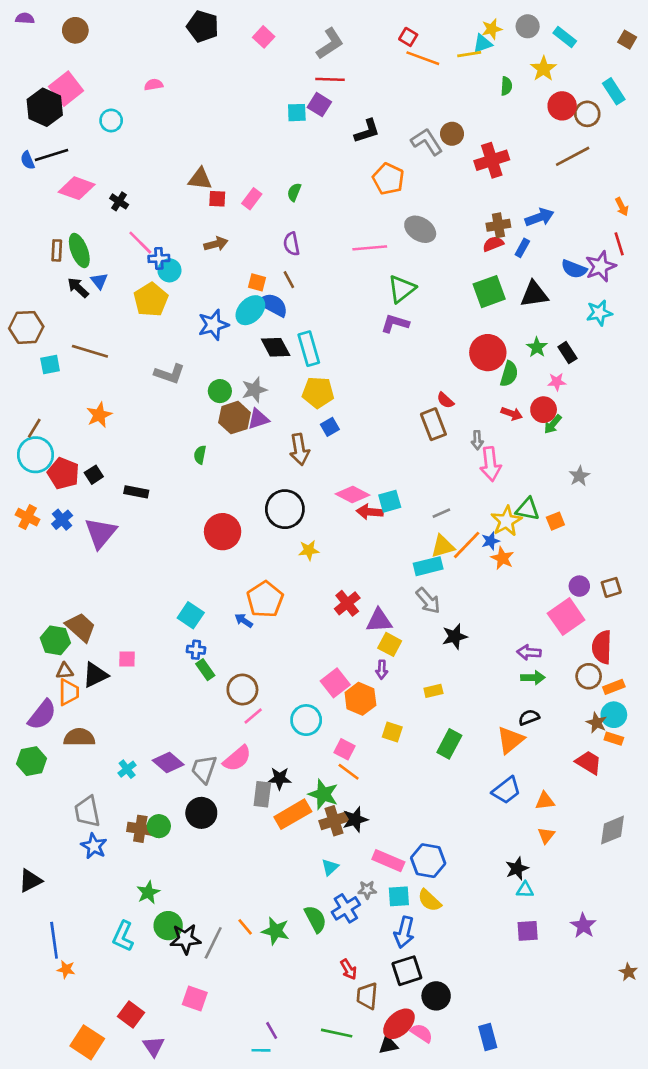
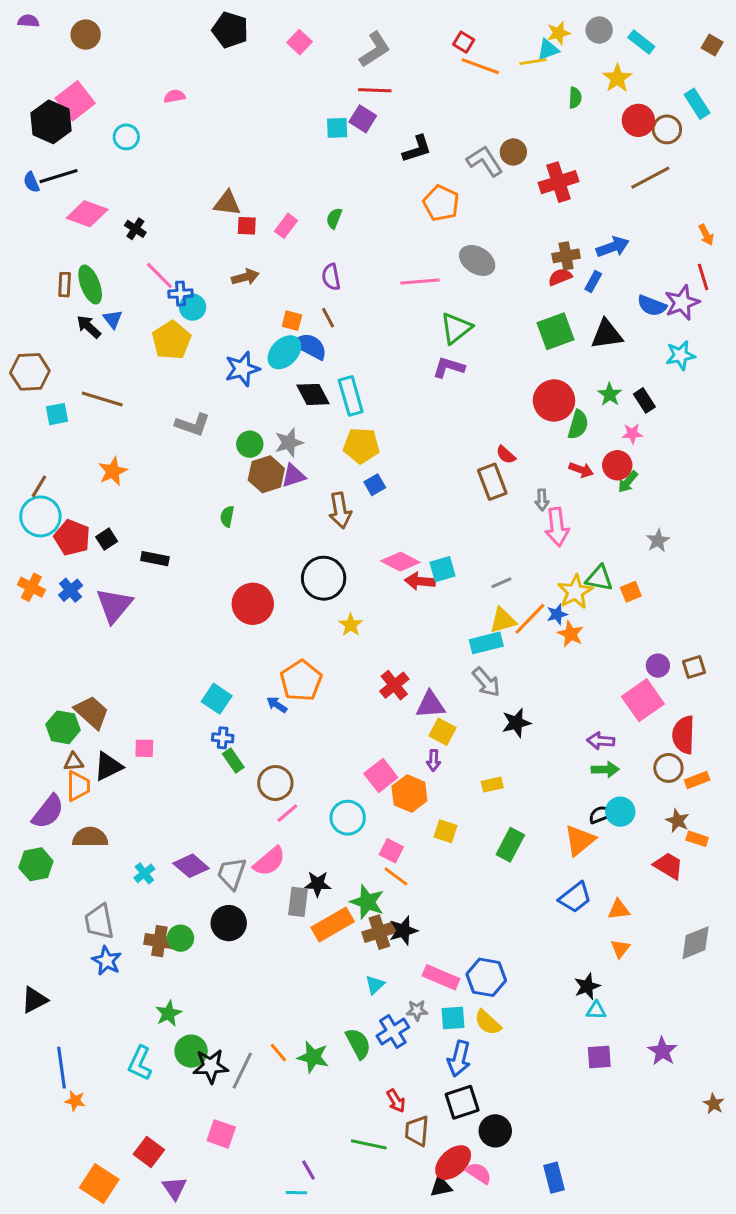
yellow star: (309, 550) -> (351, 625), turned -30
cyan circle: (614, 715) -> (620, 812), moved
green line: (337, 1033) -> (369, 1144), moved

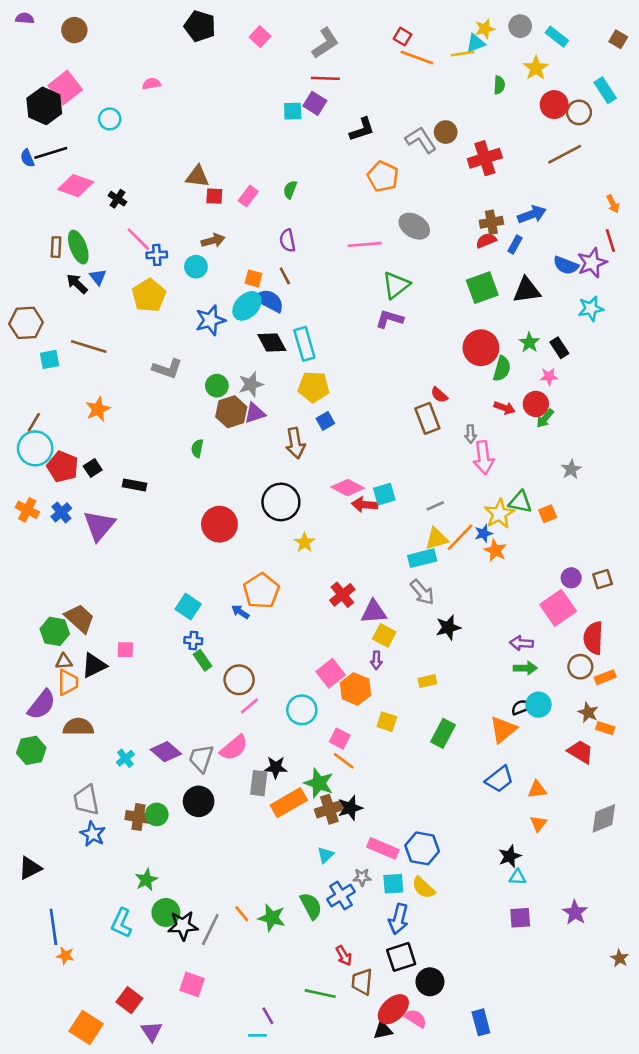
cyan circle: (193, 307) -> (196, 267), moved

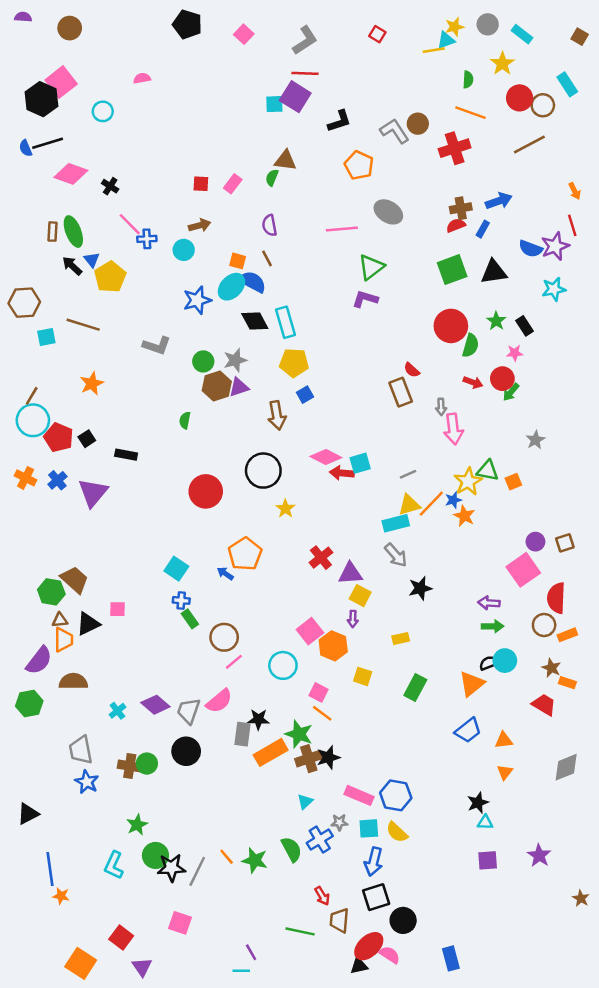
orange line: (417, 58) -> (470, 113), moved
purple square: (315, 103) -> (295, 97), size x1.4
brown triangle: (197, 176) -> (285, 160), moved
yellow pentagon: (149, 295) -> (110, 277), moved

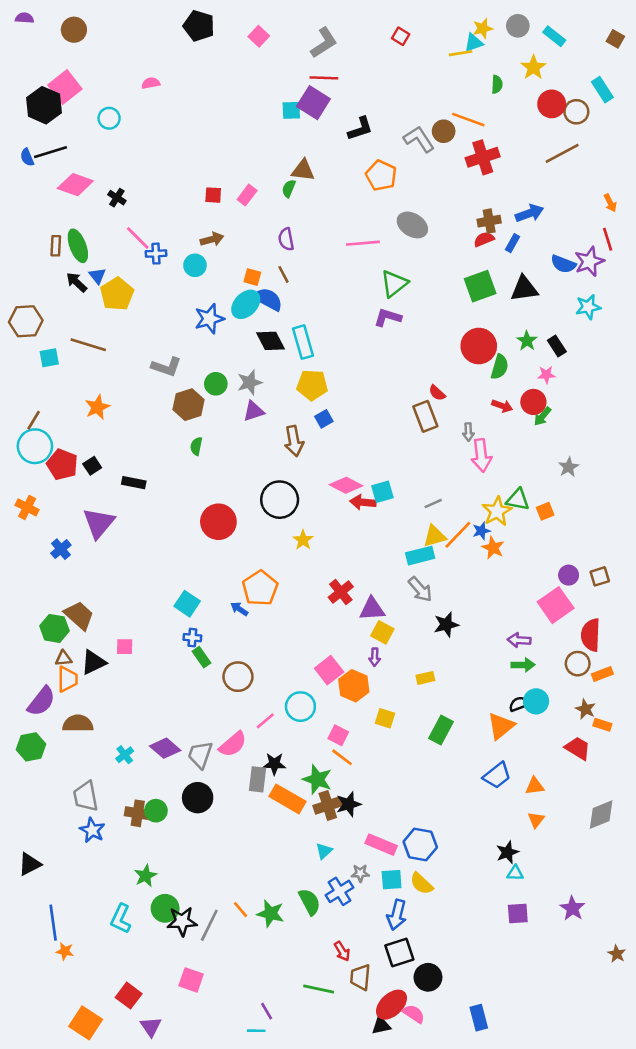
orange line: (470, 113) -> (468, 120), moved
brown hexagon: (217, 386) -> (188, 405), moved
blue cross: (57, 480) -> (61, 549), moved
pink line: (234, 662) -> (265, 721), moved
orange rectangle: (271, 752) -> (287, 799), turned 60

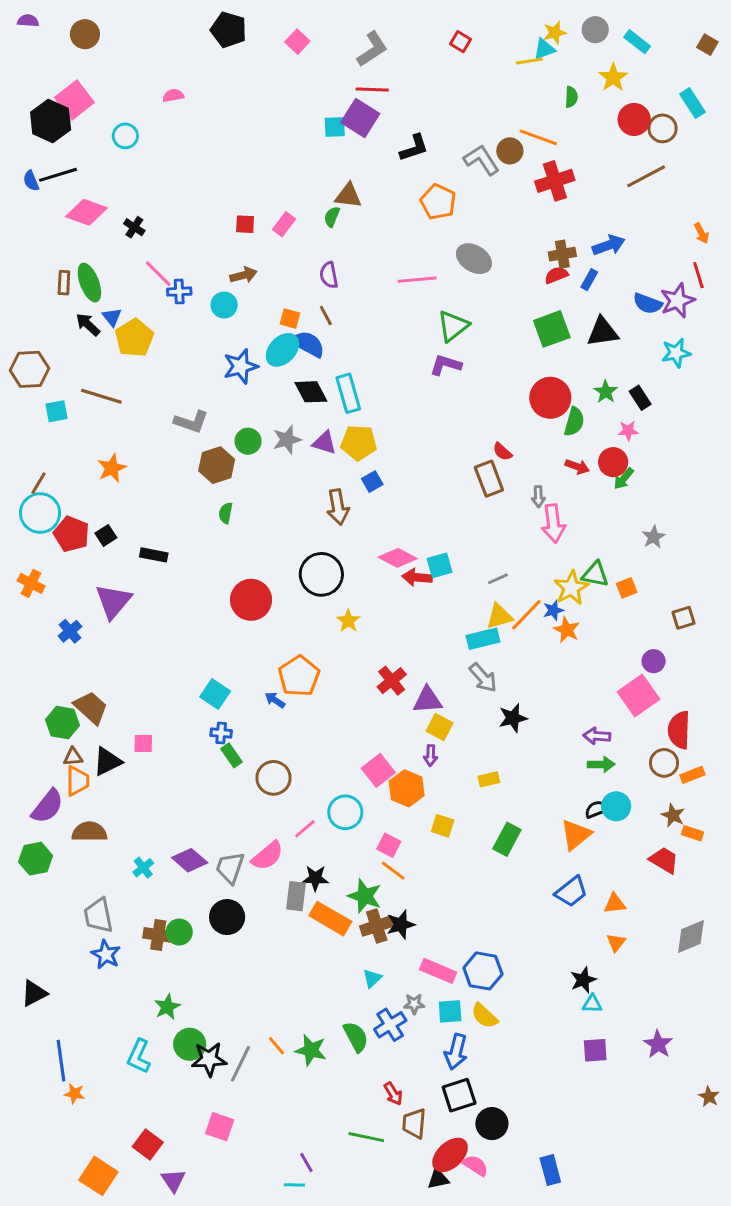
purple triangle: (254, 411) -> (324, 443), moved, turned 35
brown square: (600, 576) -> (683, 618), moved

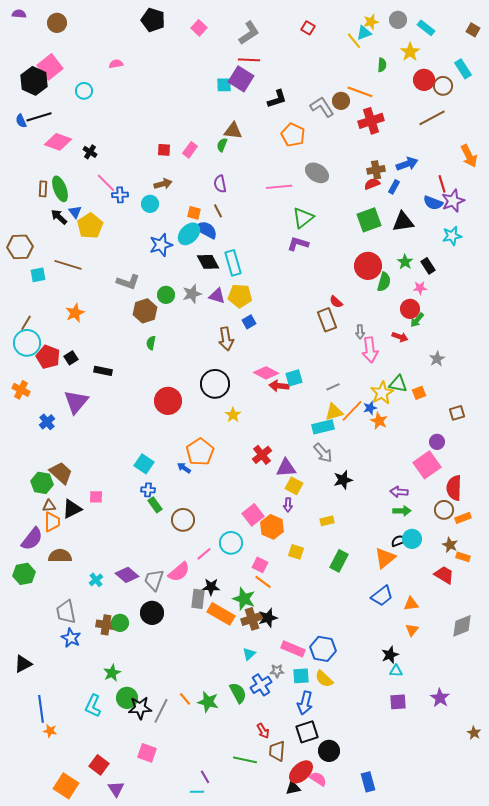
yellow line: (529, 61) -> (354, 41), turned 60
orange arrow: (701, 233) -> (469, 156), size x1.6
red line: (698, 275) -> (442, 184), moved
red arrow: (577, 467) -> (400, 337), moved

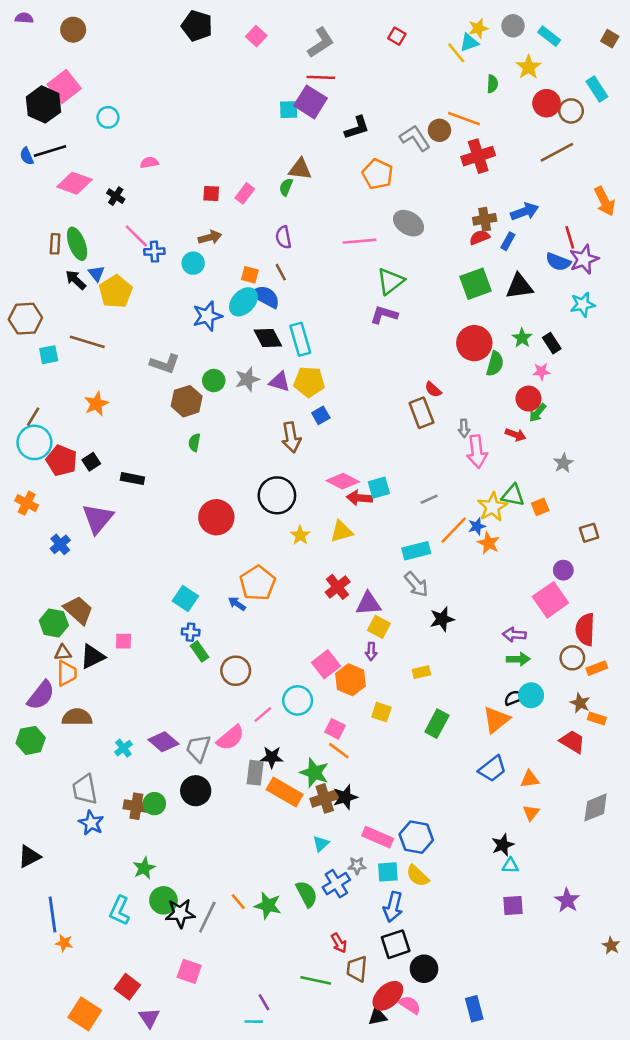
pink semicircle: (116, 64) -> (149, 163), moved
yellow triangle: (334, 412) -> (341, 531), moved

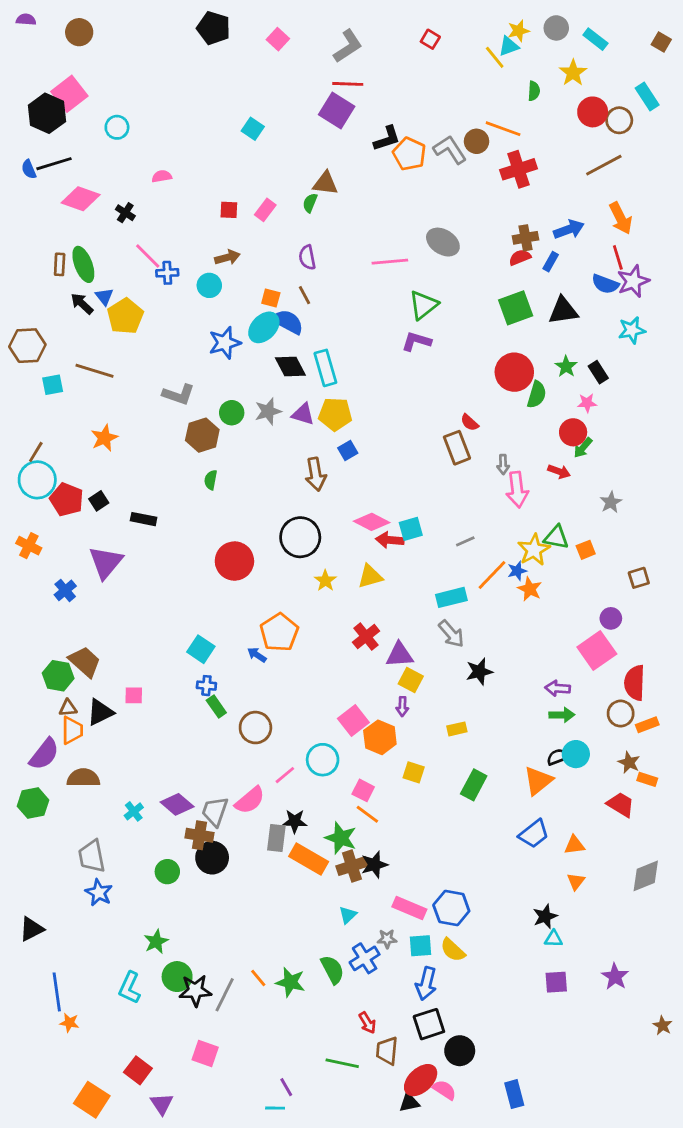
cyan square: (289, 110) -> (253, 129), moved, turned 36
orange pentagon: (378, 174) -> (409, 154), moved
orange arrow: (605, 201) -> (621, 218), moved
brown cross: (136, 806) -> (199, 835), moved

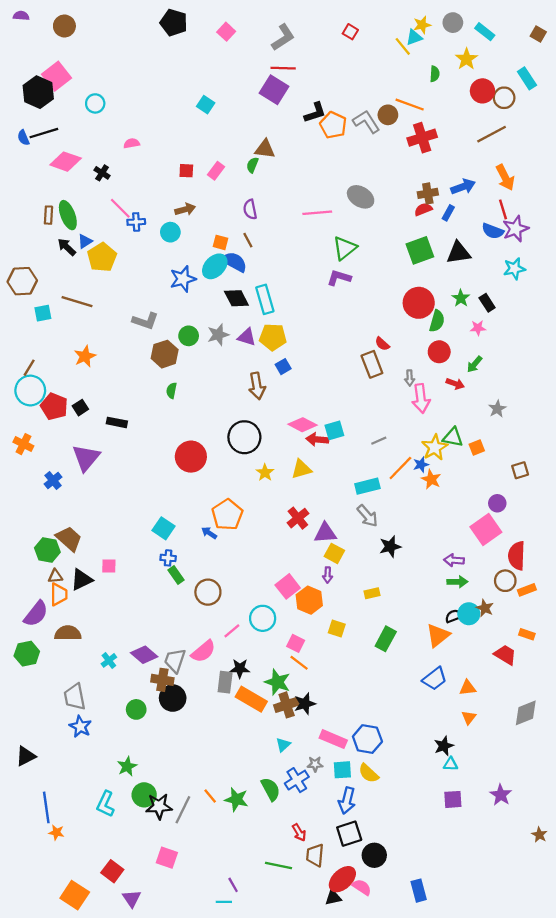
blue triangle: (104, 297) -> (85, 241), turned 35
red circle: (573, 432) -> (439, 352), moved
brown star: (629, 762) -> (485, 608), moved

